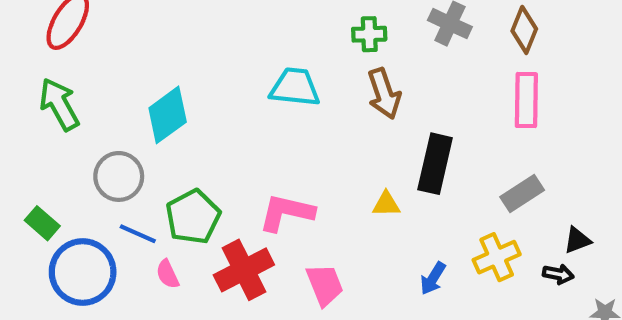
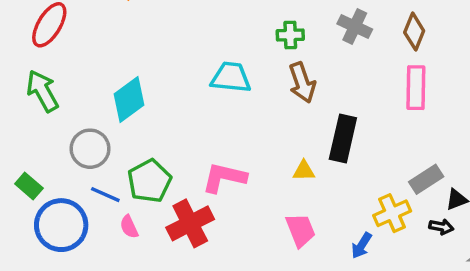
gray rectangle: (522, 193) -> (426, 179), moved
blue arrow: (433, 278) -> (362, 245), moved
pink trapezoid: (325, 285) -> (300, 230), moved

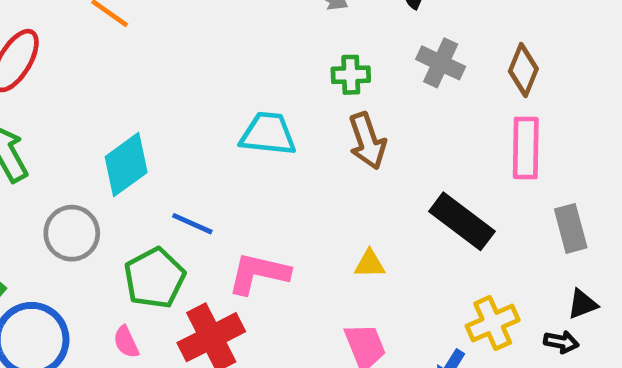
black rectangle: (343, 139) -> (462, 221), moved, turned -66
gray rectangle: (426, 179) -> (571, 228), moved, turned -72
blue line: (105, 195) -> (192, 224), moved

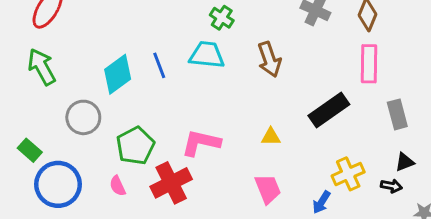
green cross: (351, 75) -> (222, 18), moved, turned 35
black rectangle: (462, 221) -> (329, 110), turned -72
blue line: (192, 224) -> (159, 65), moved, turned 45

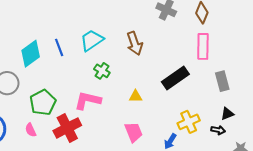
green cross: (222, 18) -> (102, 71), moved
cyan trapezoid: (207, 55) -> (92, 40), turned -40

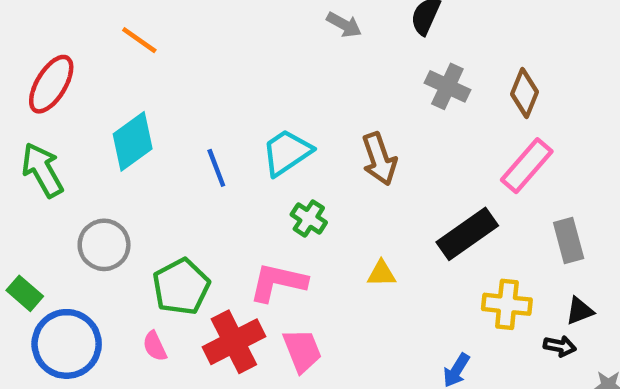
pink rectangle: (203, 46) -> (527, 166), turned 40
cyan diamond: (31, 54) -> (133, 141), moved
yellow cross: (189, 122) -> (507, 304), moved, turned 30
pink trapezoid: (134, 132) -> (302, 351), moved

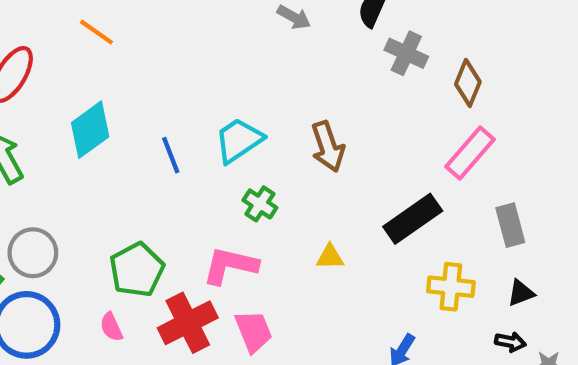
gray cross: (447, 86) -> (406, 53), moved
gray circle: (104, 245) -> (33, 253), moved
black arrow: (560, 346) -> (510, 342), moved

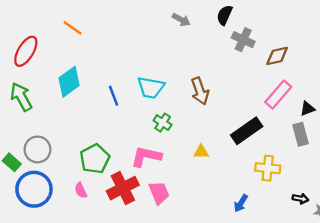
brown diamond: (468, 83) -> (277, 56), turned 55
cyan trapezoid: (239, 140) -> (151, 88), turned -136
black triangle: (521, 293) -> (307, 109), moved

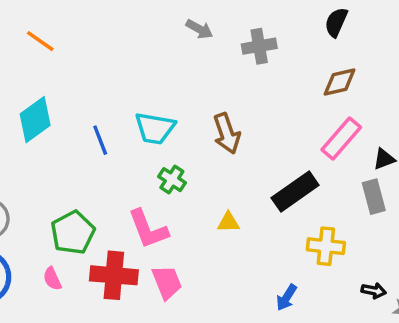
black semicircle: (224, 15) -> (336, 22), moved
gray cross: (243, 40) -> (259, 46), moved, turned -35
pink L-shape: (146, 156) -> (148, 229), turned -124
red cross: (123, 188) -> (114, 275), turned 32

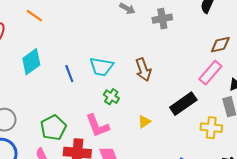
brown diamond: (340, 82) -> (220, 45), moved
yellow triangle: (228, 222) -> (144, 122), turned -32
yellow cross: (326, 246) -> (211, 128), moved

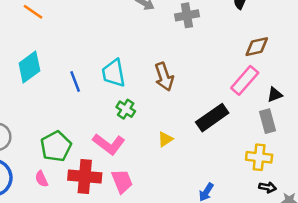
cyan trapezoid: (101, 67) -> (114, 73), turned 70
pink L-shape: (97, 126) -> (109, 144), turned -32
yellow cross: (211, 128) -> (259, 157), moved

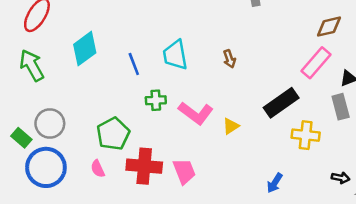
brown arrow: (164, 77) -> (229, 59), size x0.6
green cross: (126, 109) -> (156, 100), moved, turned -36
pink L-shape: (109, 144) -> (196, 113), moved
yellow cross: (259, 157) -> (306, 135), moved

